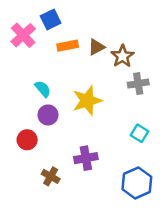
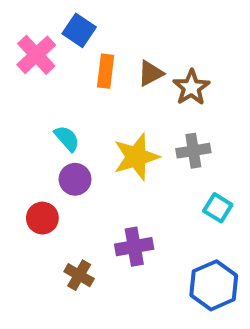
blue square: (51, 20) -> (79, 30), turned -30
orange rectangle: (68, 46) -> (106, 71), turned -72
gray cross: (138, 84) -> (193, 151), moved

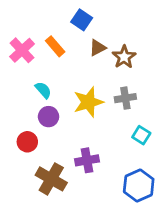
blue square: (79, 30) -> (82, 20), moved
pink cross: (36, 55) -> (22, 50), moved
orange rectangle: (106, 71) -> (55, 46), moved, turned -48
brown cross: (79, 275) -> (51, 179), size x1.6

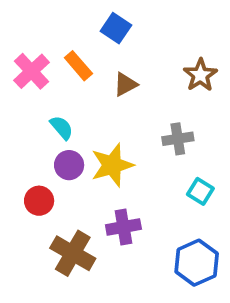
brown triangle: (98, 48) -> (125, 84), moved
brown star: (124, 57) -> (200, 75), moved
yellow star: (88, 102) -> (112, 165), moved

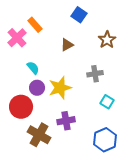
blue square: (116, 28) -> (79, 15), moved
orange rectangle: (78, 66) -> (35, 25), moved
red circle: (39, 201) -> (21, 107), size x1.5

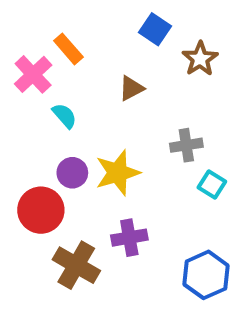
brown star: (107, 40) -> (200, 59), moved
cyan semicircle: (33, 68) -> (64, 116), moved
cyan square: (107, 102) -> (212, 185), moved

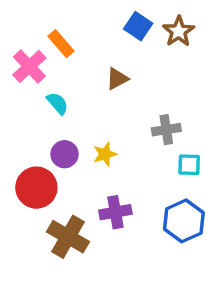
brown star: (200, 59) -> (179, 31), moved
yellow star: (118, 173) -> (105, 154), size x0.6
cyan square: (212, 185) -> (189, 165), turned -30
blue hexagon: (206, 275) -> (184, 221), moved

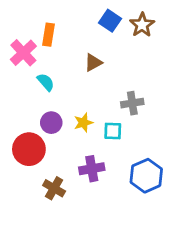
orange rectangle: (61, 44) -> (48, 35), turned 50
cyan square: (189, 165) -> (113, 131), moved
brown cross: (68, 237) -> (54, 188), size x0.7

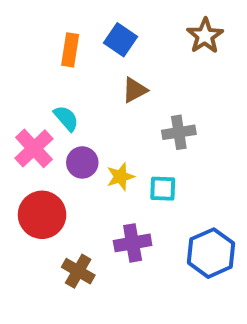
blue square: (110, 21) -> (120, 40), moved
pink cross: (23, 53) -> (34, 148), moved
gray cross: (132, 103) -> (179, 132), moved
purple circle: (51, 123) -> (82, 162), moved

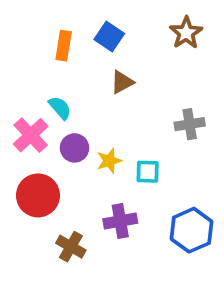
gray cross: (179, 132) -> (190, 124), moved

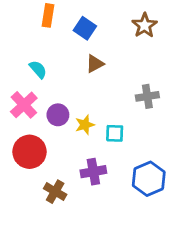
orange rectangle: (64, 46) -> (48, 15), moved
cyan semicircle: (60, 108) -> (38, 69), moved

